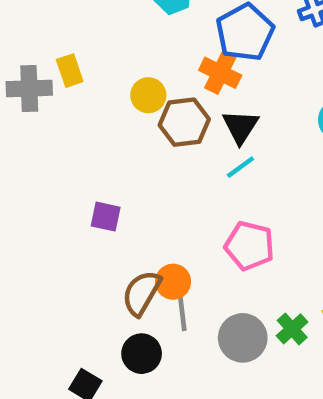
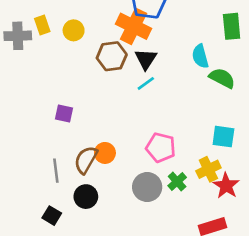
orange cross: (220, 73) -> (134, 26), size x1.4
yellow circle: (148, 95) -> (74, 30), moved
pink pentagon: (249, 246) -> (161, 148), moved
gray line: (182, 311) -> (56, 171), moved

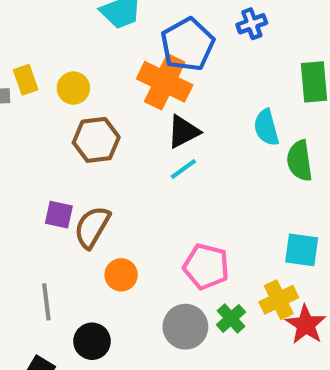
brown hexagon: (112, 56) -> (96, 140), moved
black triangle: (146, 59) -> (183, 132), turned 30
green semicircle: (222, 78) -> (300, 161), turned -125
brown semicircle: (86, 160) -> (92, 227), moved

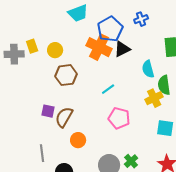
black triangle: (183, 132) -> (122, 49), moved
pink pentagon: (206, 267) -> (119, 118), moved
yellow cross: (279, 300) -> (154, 98), moved

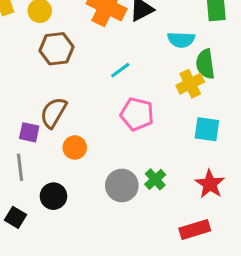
cyan semicircle: (148, 69) -> (181, 40), turned -72
purple square: (48, 111) -> (29, 132), moved

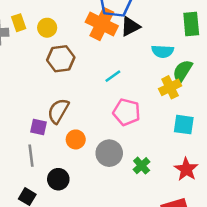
green semicircle: (205, 64) -> (182, 71), turned 40
gray circle: (122, 185) -> (109, 153), moved

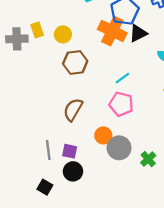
pink pentagon: (127, 112) -> (121, 104), moved
purple square: (38, 127) -> (70, 151), moved
orange circle: (76, 139) -> (103, 135), moved

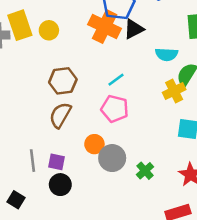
yellow rectangle: (37, 30) -> (20, 25), size x1.6
brown hexagon: (75, 62) -> (63, 81), moved
black square: (45, 187) -> (16, 200), moved

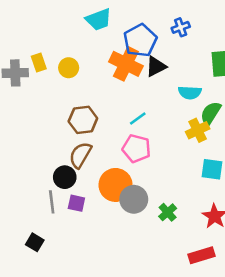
yellow rectangle: (20, 25) -> (39, 63), size x0.6
orange circle: (94, 144) -> (116, 185), size x1.6
black circle: (60, 185) -> (65, 177), moved

